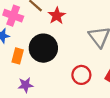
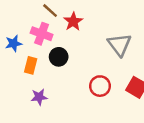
pink cross: (13, 16) -> (42, 34), moved
black circle: (43, 48) -> (59, 57), size x0.6

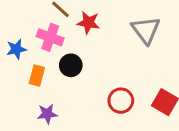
red star: (73, 22) -> (88, 23), turned -30
gray triangle: (119, 45) -> (146, 30), moved

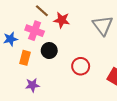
red circle: (121, 101) -> (81, 66), moved

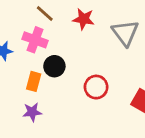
red star: (62, 20) -> (84, 19), moved
orange rectangle: (25, 58) -> (34, 81), moved

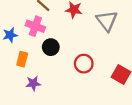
orange rectangle: (34, 81) -> (22, 59), moved

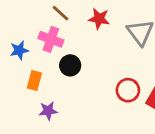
red circle: (84, 64) -> (128, 90), moved

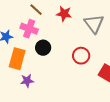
orange rectangle: (34, 81) -> (17, 59), size x1.5
red circle: (128, 90) -> (81, 56), moved

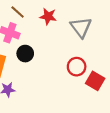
red circle: (81, 56) -> (77, 67), moved

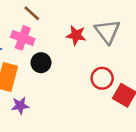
red star: (48, 16) -> (76, 35), moved

